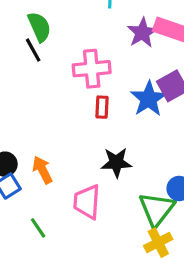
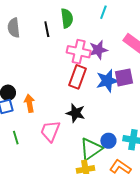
green semicircle: (39, 27) -> (67, 18), moved
purple star: (142, 33) -> (98, 50), moved
red rectangle: (102, 107) -> (77, 77), size x1.6

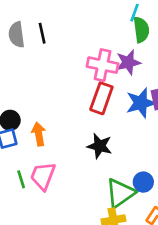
green semicircle: (67, 18) -> (141, 30), moved
black line: (47, 29) -> (42, 33), moved
pink trapezoid: (50, 131) -> (43, 176), moved

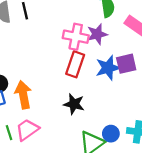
orange arrow: (39, 134) -> (23, 95), size x1.4
pink trapezoid: (43, 176) -> (27, 130), turned 35

